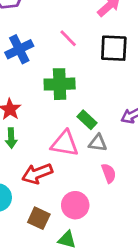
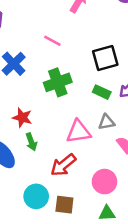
black square: (114, 48) -> (105, 58), moved
green rectangle: (87, 120) -> (102, 92), moved
brown square: (39, 218) -> (64, 205), moved

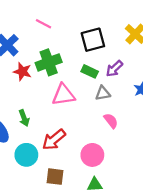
red star: (22, 118) -> (22, 71), moved
gray triangle: (107, 122) -> (103, 93), moved
pink triangle: (79, 132) -> (63, 95), moved
cyan circle: (36, 196) -> (26, 155), moved

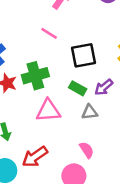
pink line: (44, 24) -> (49, 33), moved
pink semicircle: (111, 121) -> (87, 150), moved

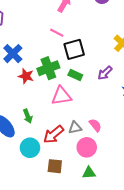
black square: (83, 55) -> (74, 49), moved
green rectangle: (78, 88) -> (75, 75), moved
gray triangle: (90, 112) -> (75, 128), moved

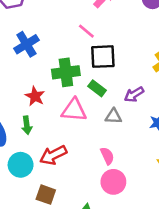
red star: (26, 76) -> (35, 96), moved
gray triangle: (75, 128) -> (113, 116), moved
pink circle: (87, 147) -> (113, 182), moved

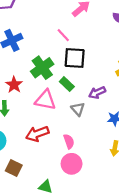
green cross: (66, 72) -> (42, 68), turned -35
gray triangle: (113, 116) -> (78, 109), turned 40
red arrow: (53, 155) -> (37, 134), moved

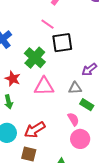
green rectangle: (67, 84) -> (87, 105), moved
gray triangle: (78, 109) -> (75, 88), turned -40
red arrow: (37, 134) -> (35, 130), moved

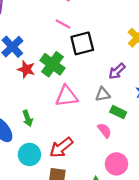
red star: (13, 79) -> (26, 69), moved
pink circle: (80, 139) -> (116, 164), moved

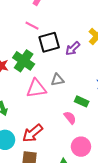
purple arrow: (117, 71) -> (73, 49), moved
gray triangle: (103, 94) -> (57, 80), moved

